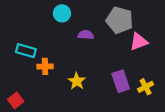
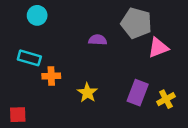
cyan circle: (62, 13) -> (37, 15), moved
purple rectangle: (121, 81) -> (138, 93), turned 40
red square: (16, 100) -> (18, 115), turned 35

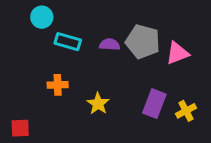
gray pentagon: (136, 23) -> (143, 42), moved
cyan rectangle: (29, 58) -> (68, 42), moved

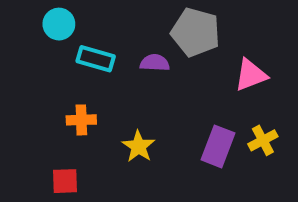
gray pentagon: (143, 42) -> (196, 32), moved
yellow cross: (186, 111) -> (263, 140), moved
red square: (20, 128) -> (65, 181), moved

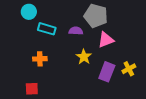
pink triangle: (251, 75) -> (106, 40), moved
yellow star: (138, 146) -> (84, 57), moved

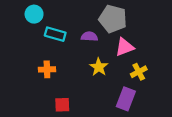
yellow cross: (129, 69) -> (139, 72), moved
purple rectangle: (107, 72) -> (126, 99), moved
red square: (32, 89) -> (62, 105), moved

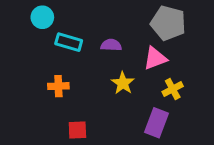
gray pentagon: (113, 19) -> (168, 23), moved

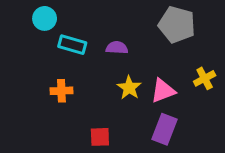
pink triangle: (155, 58) -> (163, 91), moved
yellow cross: (173, 89) -> (205, 78), moved
red square: (77, 130) -> (100, 137), moved

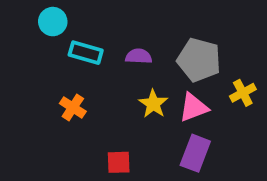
gray pentagon: (177, 25) -> (199, 60), moved
orange cross: (61, 91) -> (73, 107), turned 35

